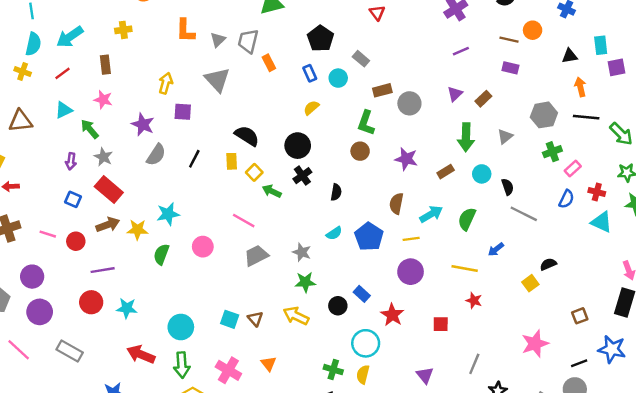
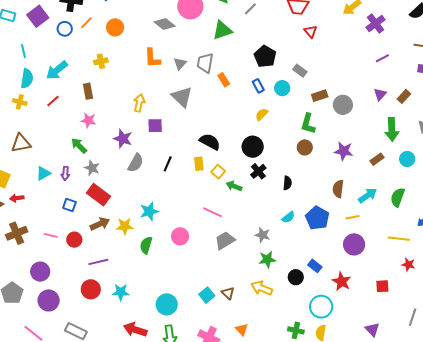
cyan triangle: (64, 110) -> (43, 173), moved
cyan square: (230, 319) -> (207, 295), turned 35

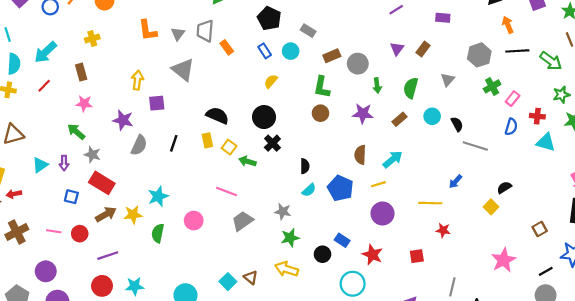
green arrow: (392, 129) -> (377, 85), moved, size x0.6
black semicircle: (287, 183) -> (305, 166), moved
green semicircle: (398, 197) -> (411, 88), moved

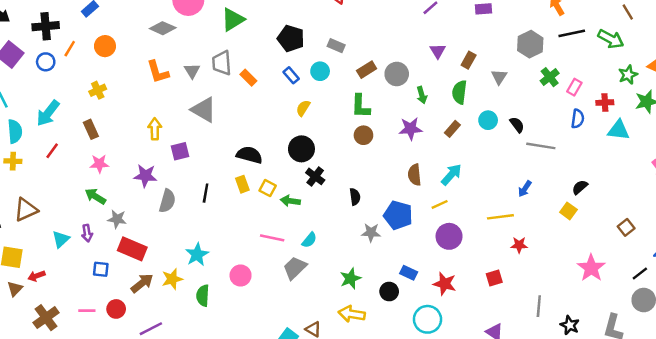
brown rectangle: (423, 49) -> (469, 60), moved
cyan semicircle: (309, 190) -> (309, 240), moved
gray star: (283, 212) -> (371, 233), moved

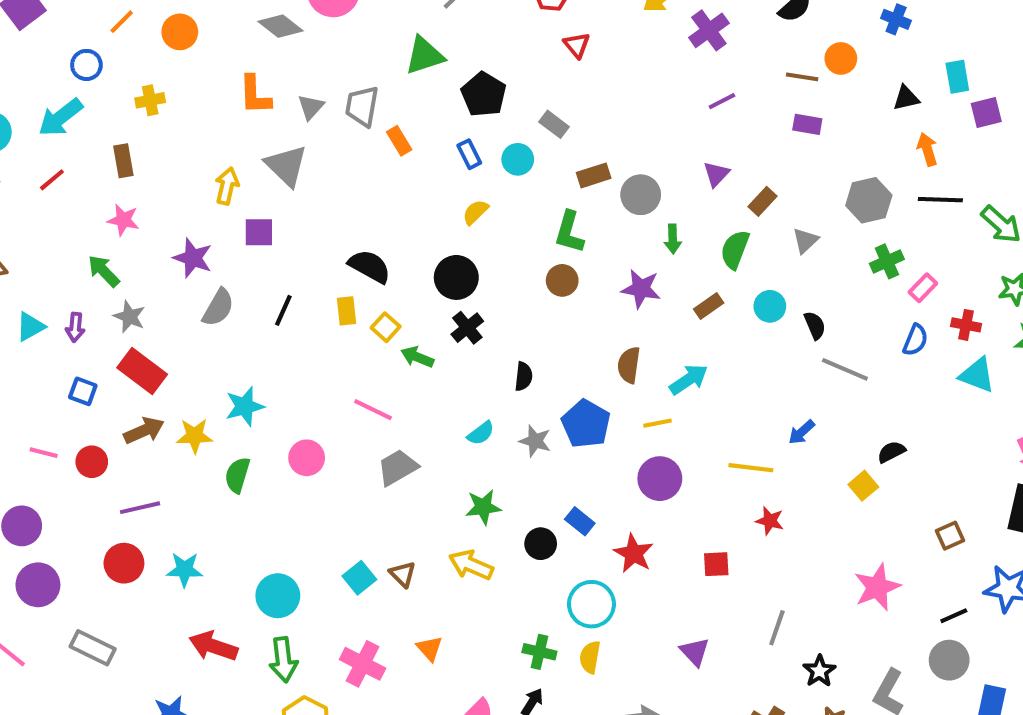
green triangle: (233, 20) -> (424, 56), moved
blue circle: (46, 62) -> (86, 65), moved
gray triangle: (204, 110) -> (286, 166), moved
cyan semicircle: (309, 240) -> (481, 433), moved

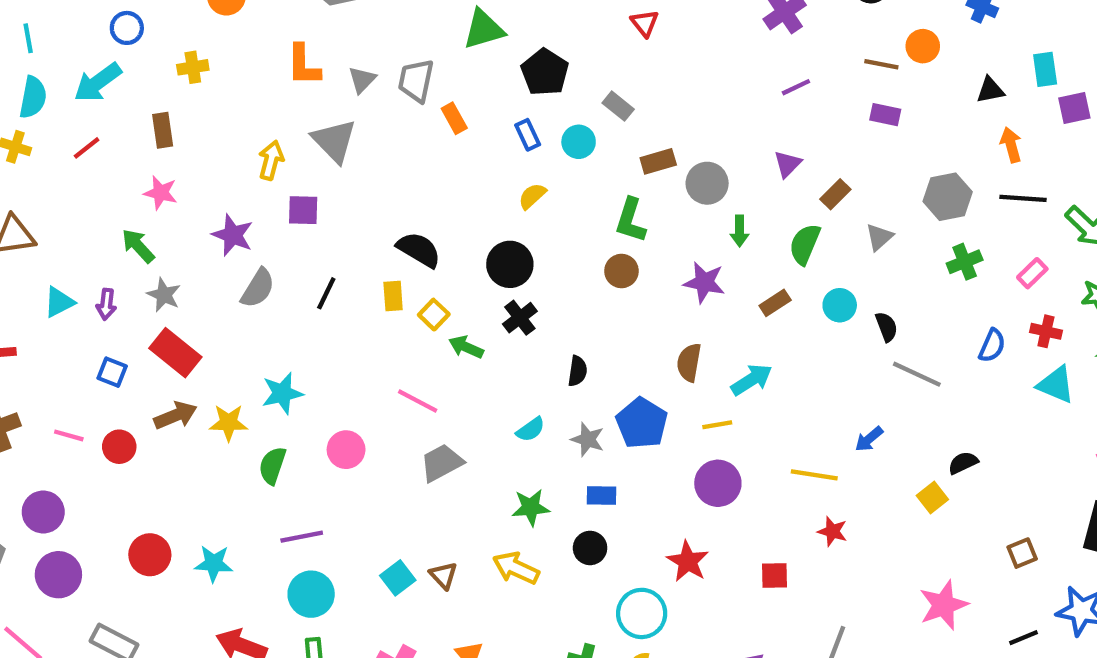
pink rectangle: (923, 288) -> (1032, 273), moved
purple line: (140, 508) -> (302, 537), moved
blue rectangle: (580, 521) -> (602, 495), moved, turned -40

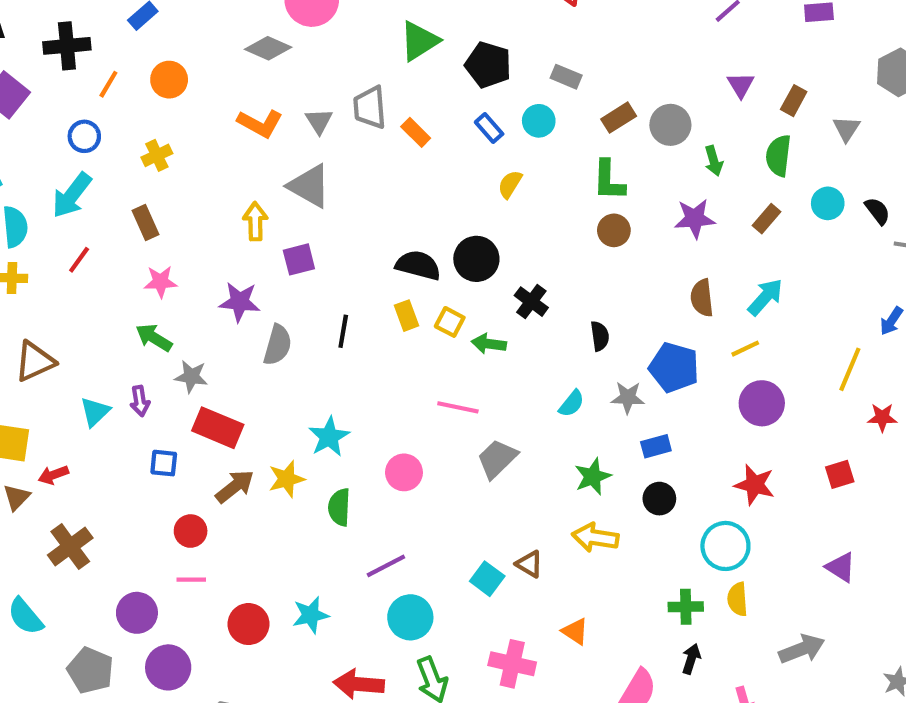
orange L-shape: (303, 65) -> (260, 123), turned -45
black circle: (510, 264) -> (476, 259), moved
pink line: (69, 435) -> (191, 580), moved
yellow line: (814, 475) -> (850, 369), turned -60

